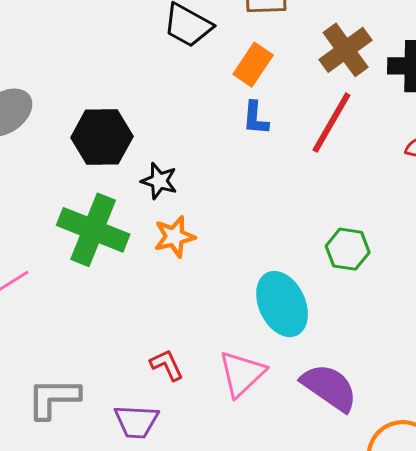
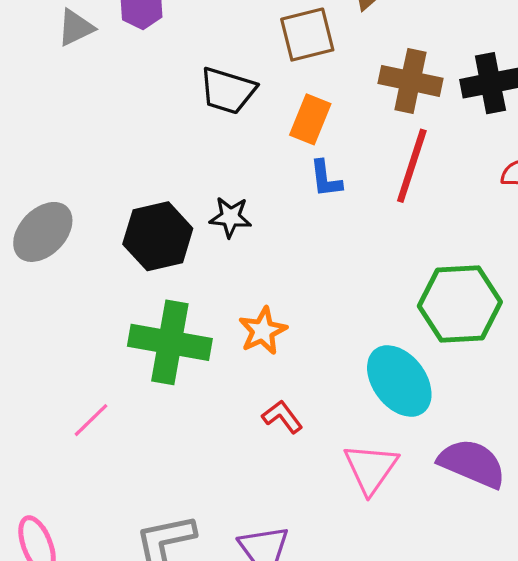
brown cross: (346, 50) -> (410, 81), turned -30
black star: (159, 181) -> (230, 217), moved
green hexagon: (348, 249) -> (460, 304), size x1.6
red L-shape: (167, 365) -> (282, 417), moved

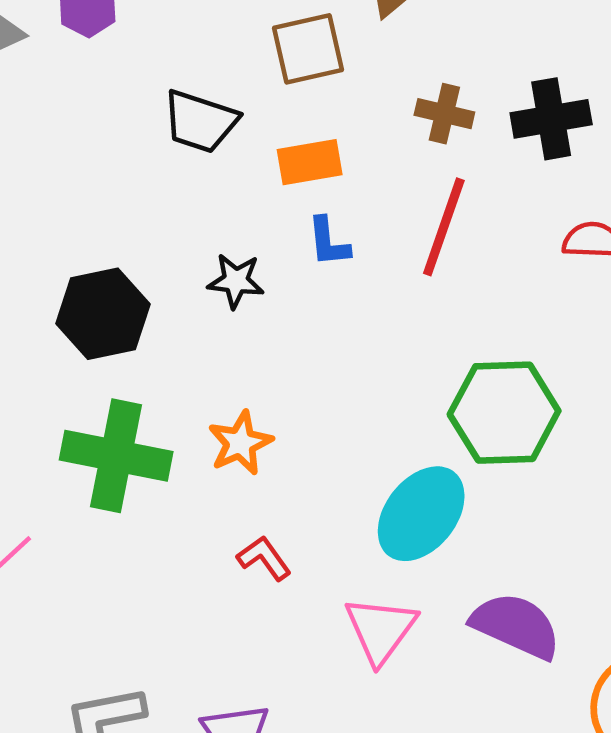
brown cross: (410, 81) -> (444, 114), size x0.7
orange rectangle: (310, 119) -> (310, 162), turned 57
black star: (230, 217) -> (236, 281), moved
cyan ellipse: (399, 381) -> (421, 514), turned 74

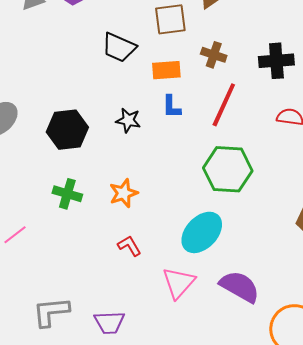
brown cross: (444, 114) -> (214, 55), moved
green hexagon: (504, 413) -> (228, 169), moved
green cross: (116, 456) -> (67, 194), size x0.6

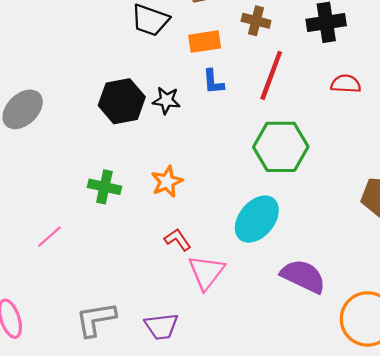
black hexagon: (67, 130) -> (122, 101), moved
pink triangle: (179, 283) -> (206, 272), moved

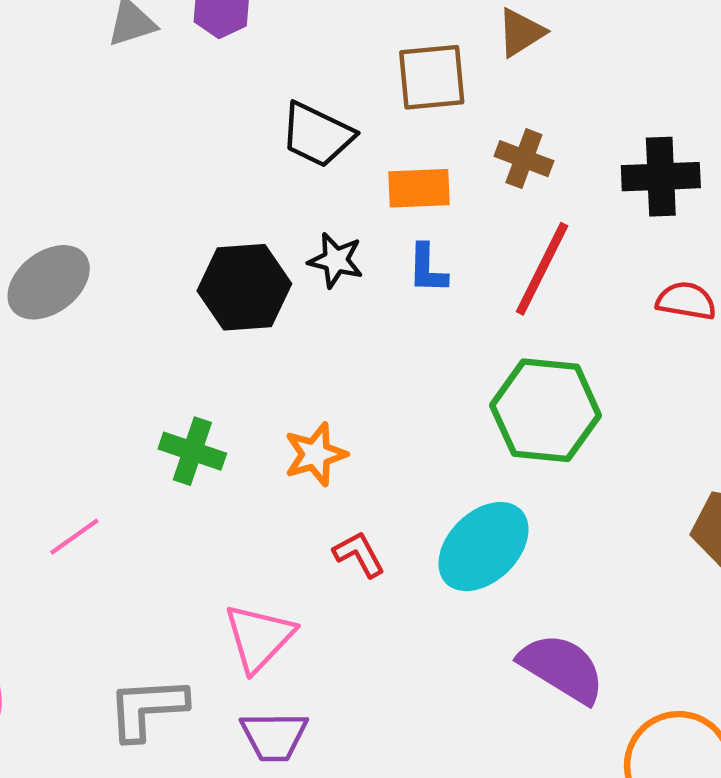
black star: (166, 100) -> (336, 260), moved
red L-shape: (178, 240) -> (359, 554), moved
pink triangle: (206, 272) -> (259, 637), moved

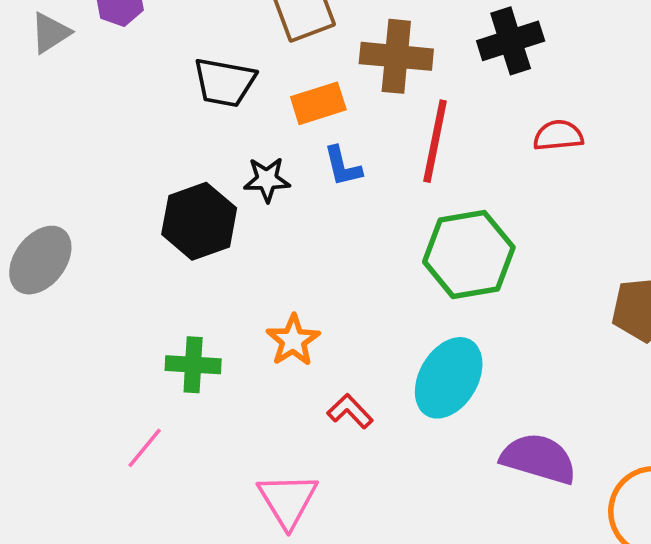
brown cross: (524, 159) -> (396, 56), size x1.5
pink line: (74, 537) -> (145, 448), moved

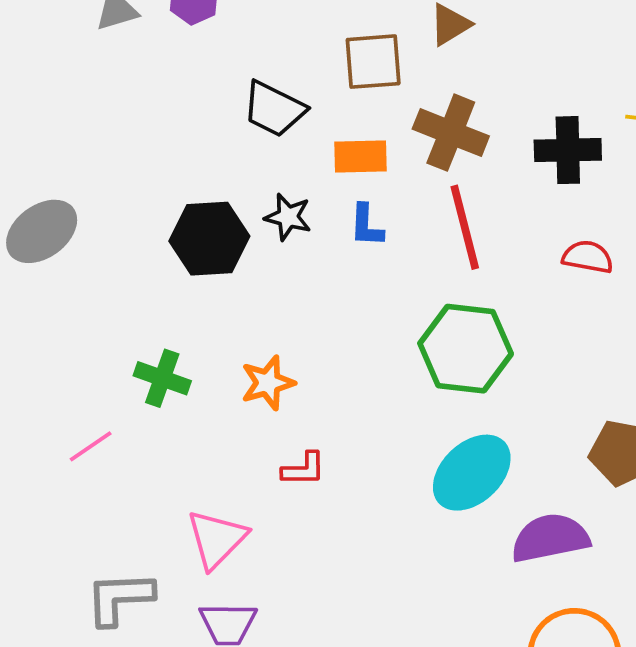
red line: (435, 141) -> (465, 227), turned -42
cyan ellipse: (449, 378) -> (472, 473), moved
red L-shape: (350, 411) -> (304, 469), turned 117
purple semicircle: (539, 459) -> (550, 538), moved, turned -44

